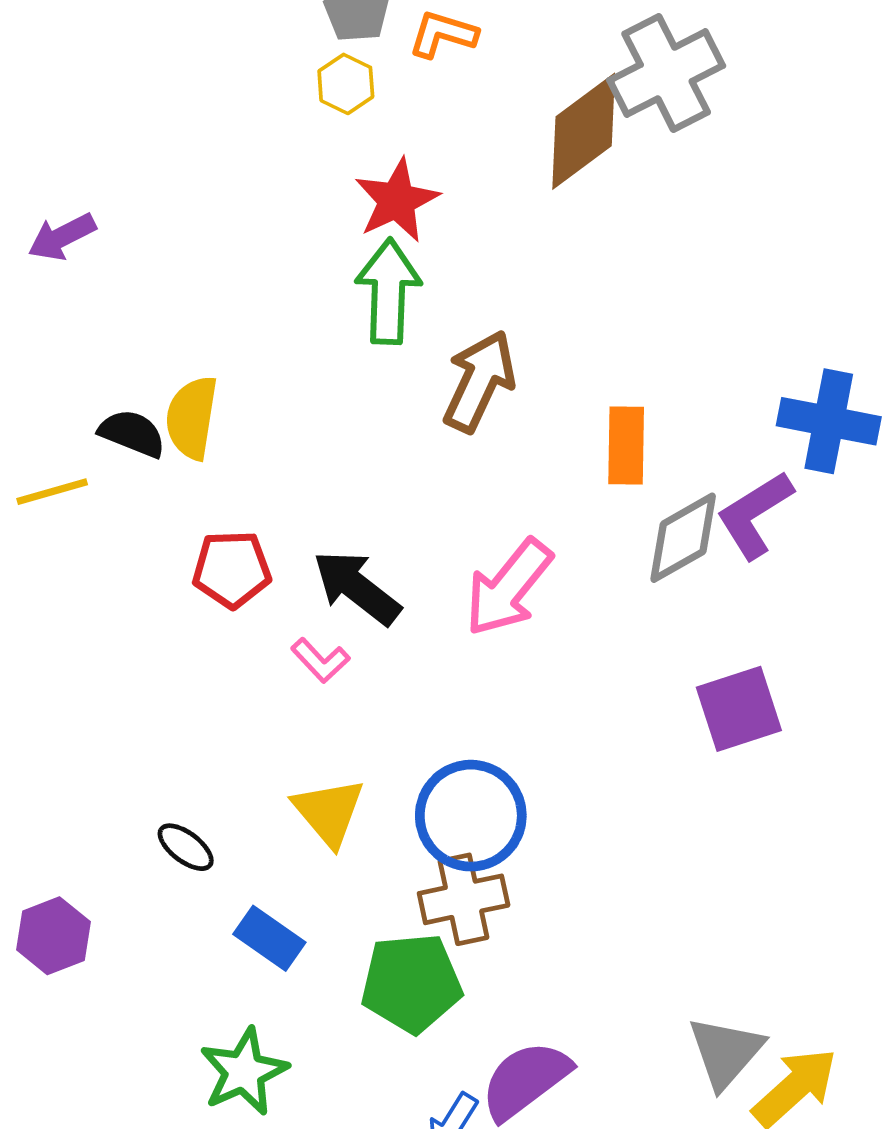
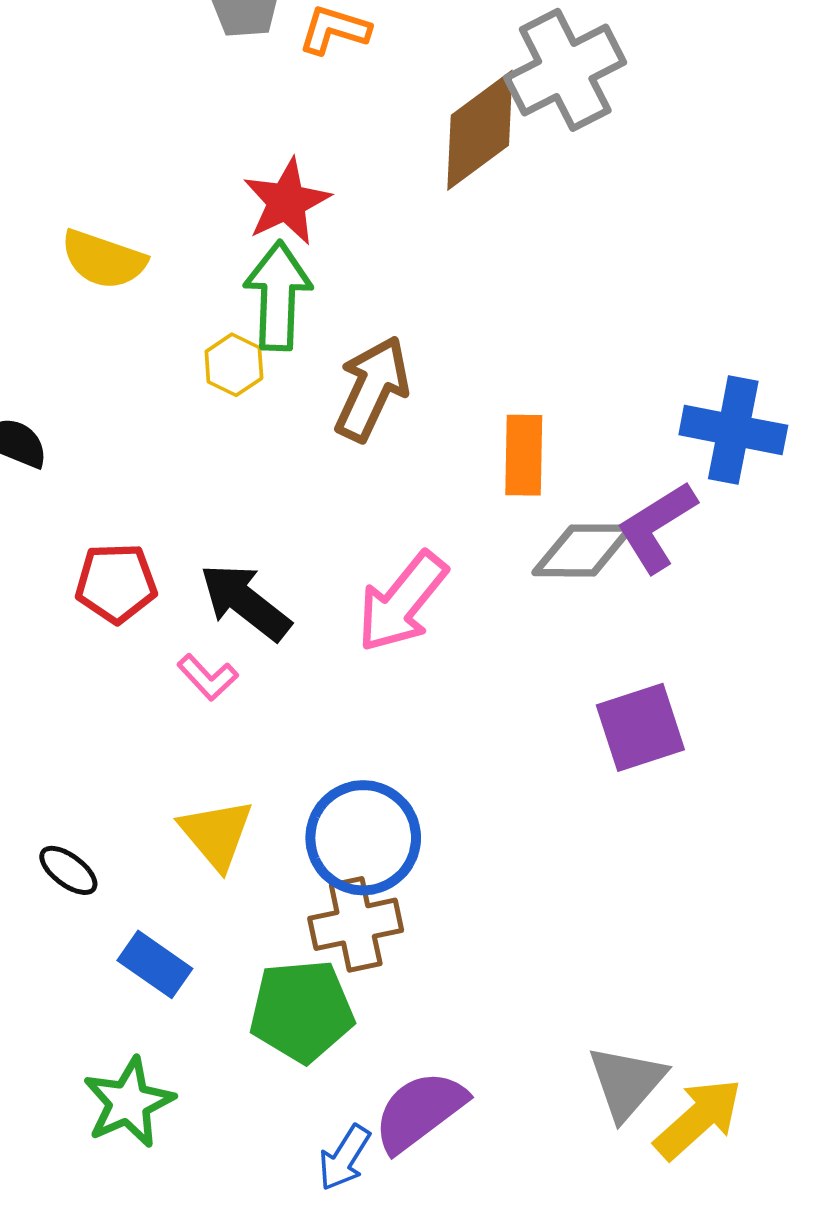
yellow hexagon: (346, 84) -> (234, 365), moved
yellow semicircle: (192, 418) -> (103, 259), moved, turned -80
gray diamond: (683, 538) -> (583, 550), turned 30

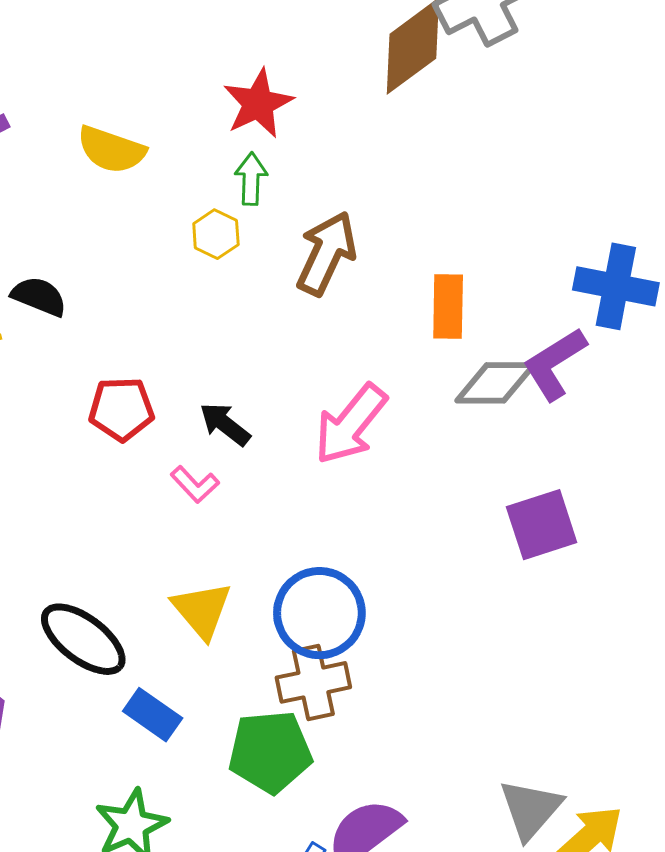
green arrow: (278, 296) -> (251, 179), size x0.6
black arrow: (245, 602) -> (225, 424), size x0.7
black ellipse: (68, 870) -> (83, 639), size x1.8

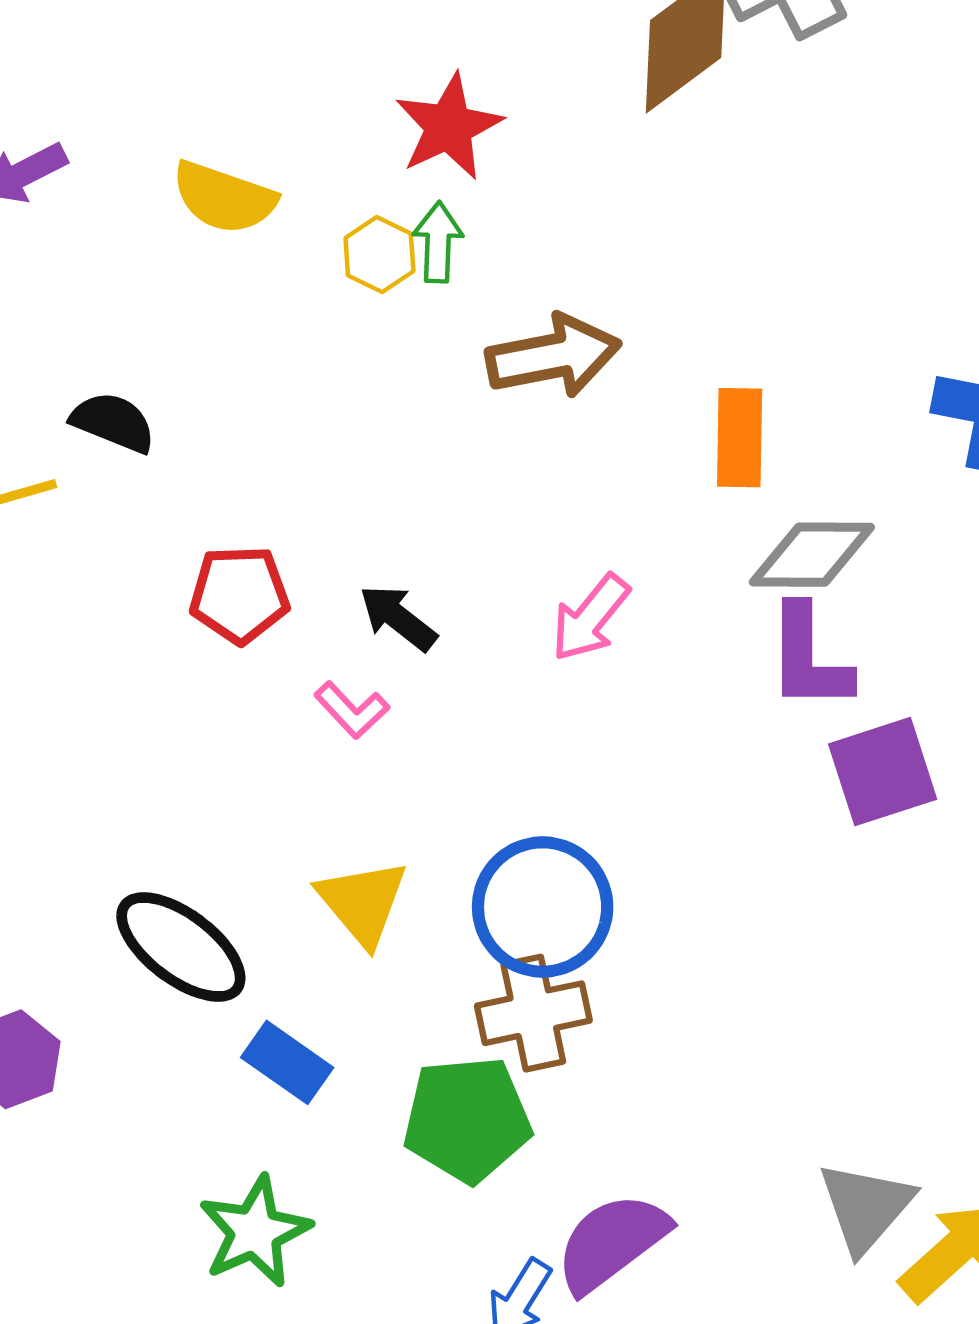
yellow hexagon: (216, 234) -> (379, 255), moved
brown arrow: (326, 253) -> (553, 356), turned 54
purple L-shape: (555, 364) -> (809, 658), moved, turned -58
pink arrow: (351, 424) -> (590, 618), size x0.7

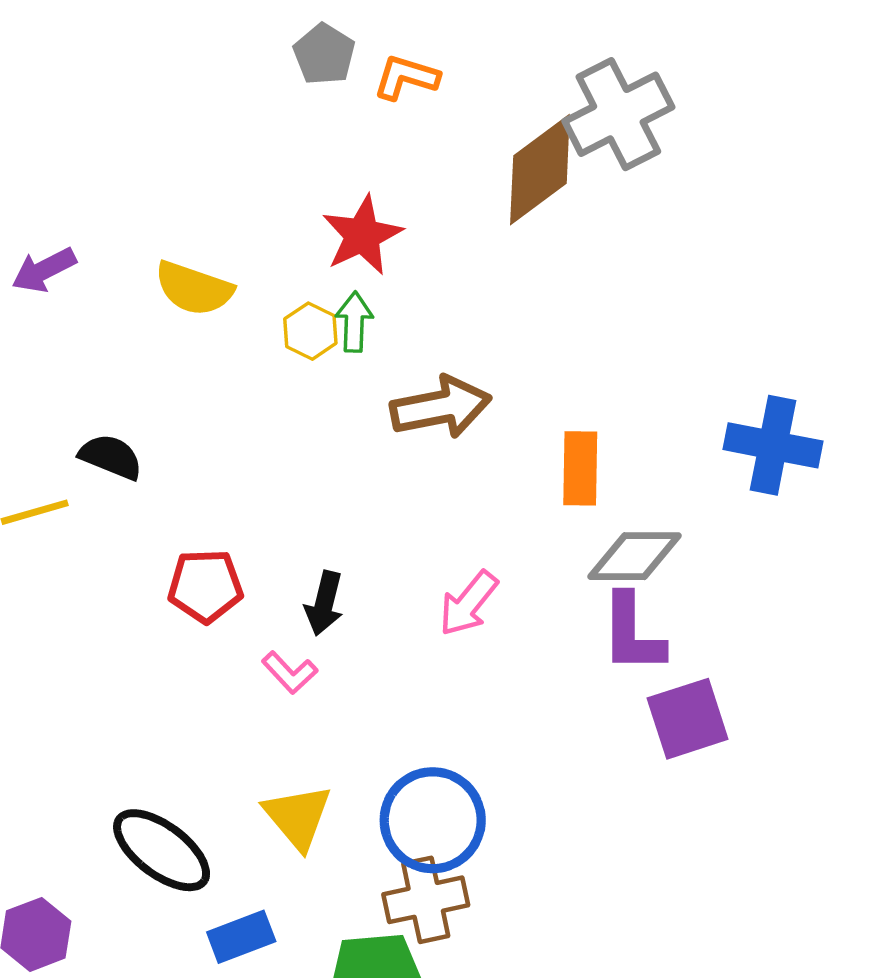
black arrow: (398, 618) -> (324, 603), turned -114
blue rectangle: (287, 1062) -> (241, 937), turned -56

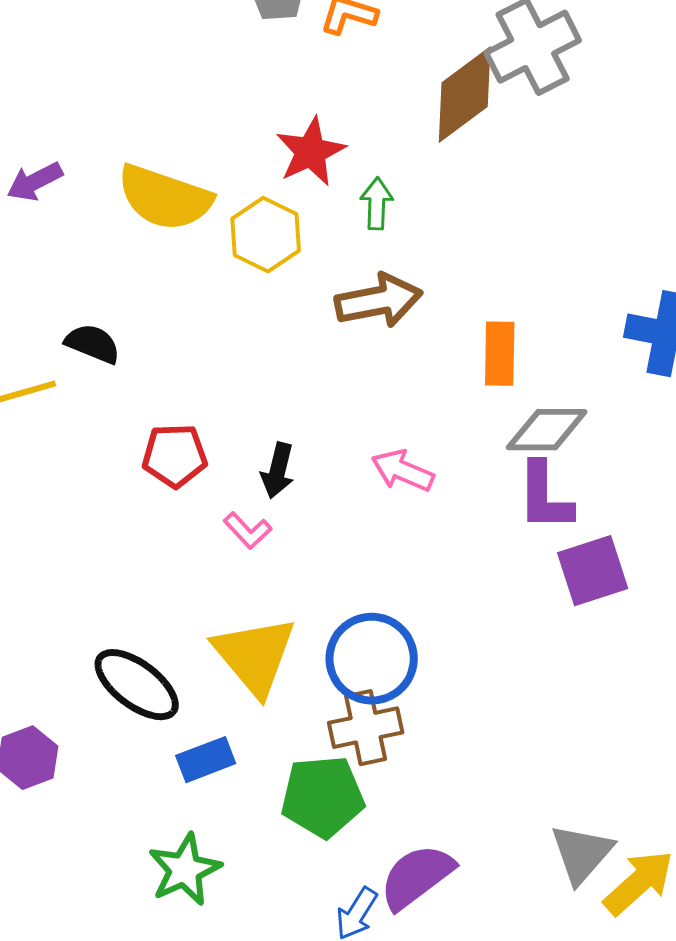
yellow semicircle: (194, 288) -> (165, 198), size x1.4
green arrow: (354, 322) -> (377, 204), moved
yellow hexagon: (310, 331) -> (266, 235), size x1.5
pink arrow: (468, 603) -> (403, 471), turned 74
yellow triangle: (298, 817) -> (255, 656), size x1.4

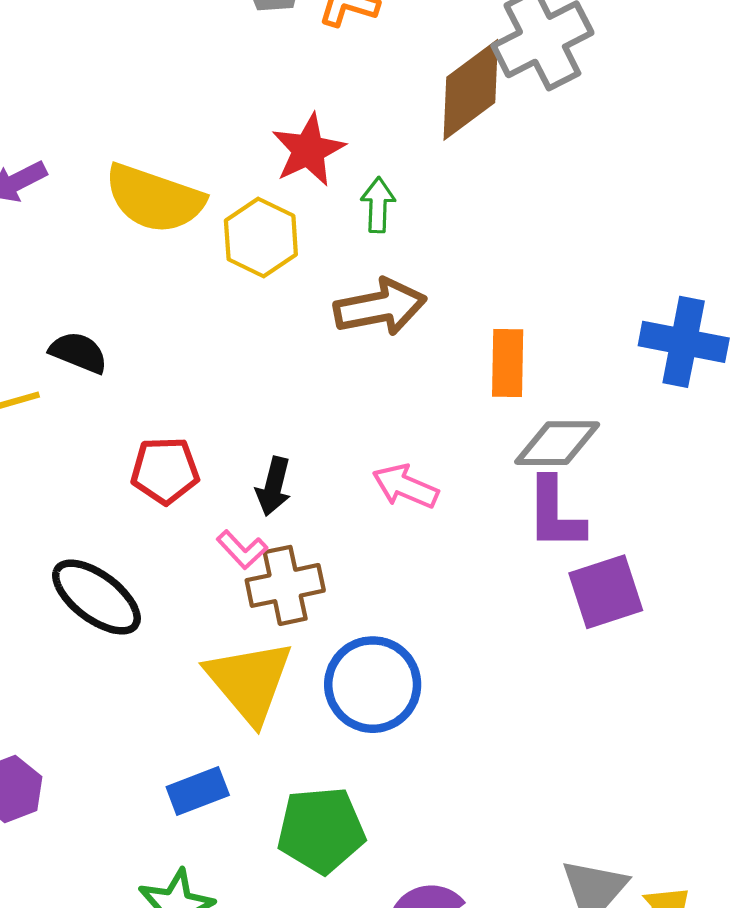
black ellipse: (137, 685) -> (96, 597), moved
brown cross: (366, 728) -> (285, 585), moved

